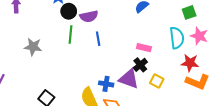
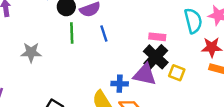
black cross: (140, 65) -> (156, 57), size x1.5

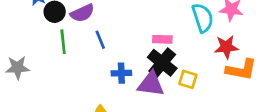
blue cross: (120, 84) -> (121, 73), moved

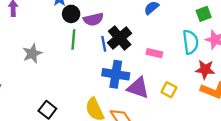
black cross: (162, 63) -> (120, 38), moved
gray star: (17, 68) -> (32, 53), turned -30
blue cross: (121, 73) -> (116, 74), size x1.6

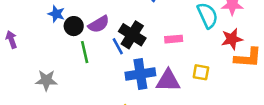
gray star: (32, 53) -> (46, 80), turned -30

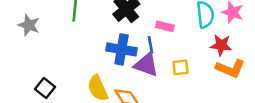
blue line: (118, 46) -> (150, 45), moved
yellow square: (201, 72) -> (180, 67), turned -35

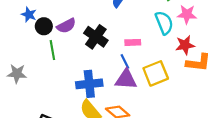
blue cross: (122, 49) -> (89, 84), moved
yellow square: (180, 67) -> (156, 73), size x1.6

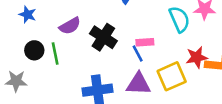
black circle: (44, 26) -> (34, 50), moved
red star: (185, 45) -> (197, 57), moved
blue line: (125, 61) -> (138, 54), moved

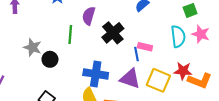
purple semicircle: (70, 26) -> (89, 16), turned 120
black circle: (34, 50) -> (50, 59), moved
yellow square: (172, 76) -> (158, 80), turned 30

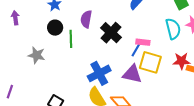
blue line: (137, 54) -> (136, 50), turned 48
black circle: (50, 59) -> (55, 28), moved
blue cross: (96, 74) -> (99, 73), turned -30
yellow square: (158, 80) -> (150, 62), moved

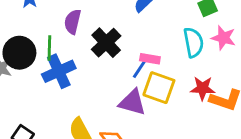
black circle: (55, 28) -> (19, 53), moved, size x1.5
blue cross: (99, 73) -> (59, 71), moved

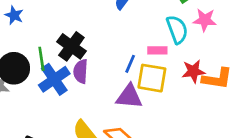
purple semicircle: (73, 22) -> (81, 71), moved
black cross: (106, 43) -> (71, 46), moved
pink rectangle: (150, 59) -> (157, 50), moved

